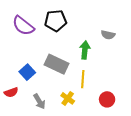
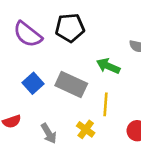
green arrow: (85, 50) -> (108, 66), turned -72
blue square: (27, 72) -> (33, 83), moved

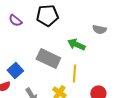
purple semicircle: (28, 34) -> (15, 20), size x0.6
blue square: (33, 83) -> (15, 70), moved

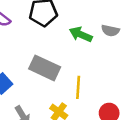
green arrow: (76, 44) -> (81, 34), moved

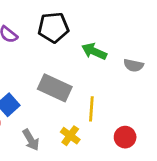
gray semicircle: (110, 31) -> (133, 65), moved

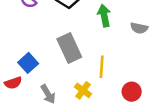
green arrow: (94, 51) -> (104, 16), turned 55
gray rectangle: (55, 88) -> (69, 48), turned 40

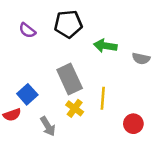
green arrow: (104, 16) -> (105, 46), turned -70
yellow cross: (83, 90) -> (75, 108), moved

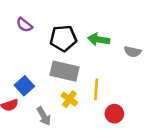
black pentagon: (68, 24) -> (63, 38), moved
gray rectangle: (70, 79) -> (65, 71), turned -52
red circle: (133, 124) -> (114, 114), moved

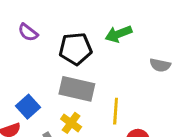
green arrow: (99, 39) -> (119, 34), moved, turned -30
yellow cross: (69, 99) -> (71, 123), moved

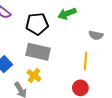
yellow line: (116, 111) -> (86, 61), moved

